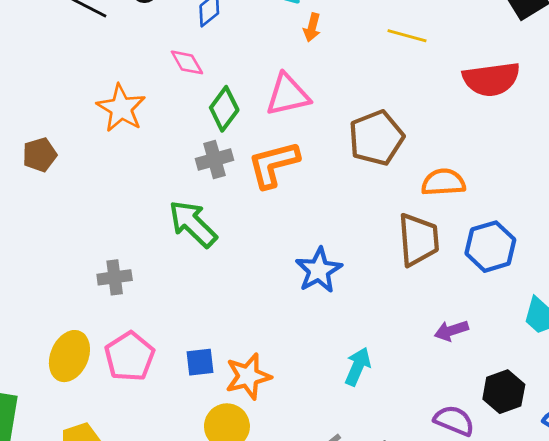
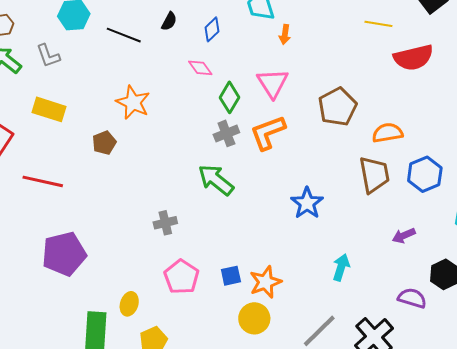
yellow line: (407, 36) -> (378, 24), moved
pink triangle: (288, 95) -> (273, 83), turned -44
orange star: (121, 108) -> (133, 102), moved
yellow ellipse: (69, 356) -> (129, 304), moved, size x0.7

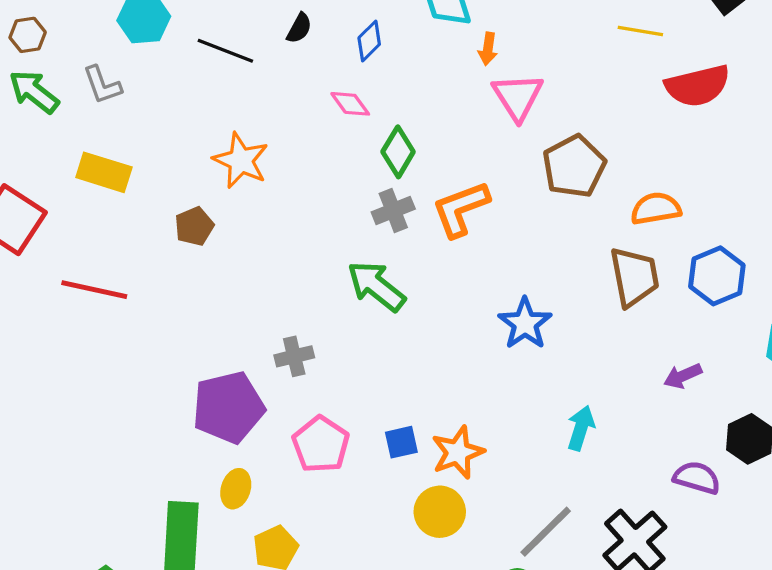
pink triangle: (273, 83) -> (518, 97), moved
purple pentagon: (64, 254) -> (228, 407), moved

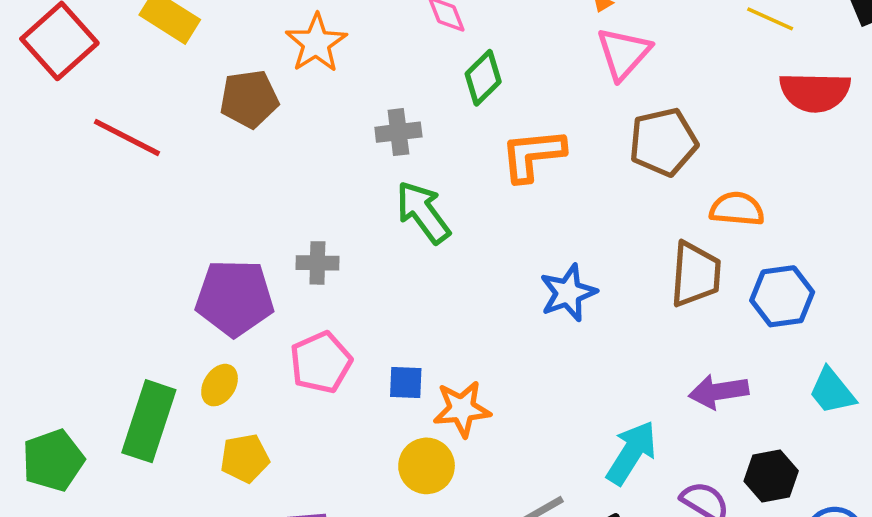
gray cross: (393, 210) -> (398, 132), moved
brown pentagon: (194, 226) -> (249, 99), size x1.4
purple arrow: (683, 376) -> (719, 392), size x1.4
cyan arrow: (581, 428) -> (631, 453), moved, size x1.4

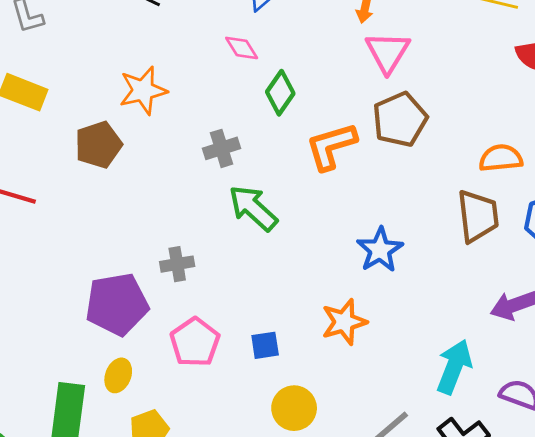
orange star: (316, 43) -> (143, 90), turned 30
brown pentagon: (663, 142) -> (400, 119), moved
orange star: (462, 409) -> (344, 322), moved

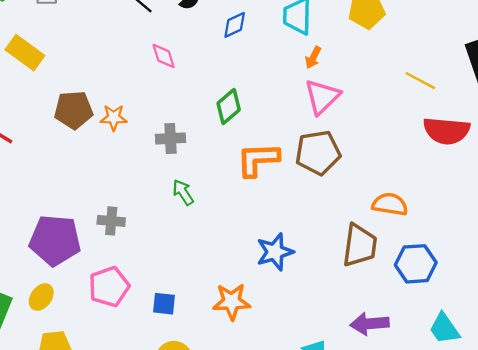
pink diamond: (242, 48) -> (164, 56), moved
orange star: (143, 90) -> (114, 118), moved, size x0.7
green arrow: (253, 208) -> (183, 192), size x0.6

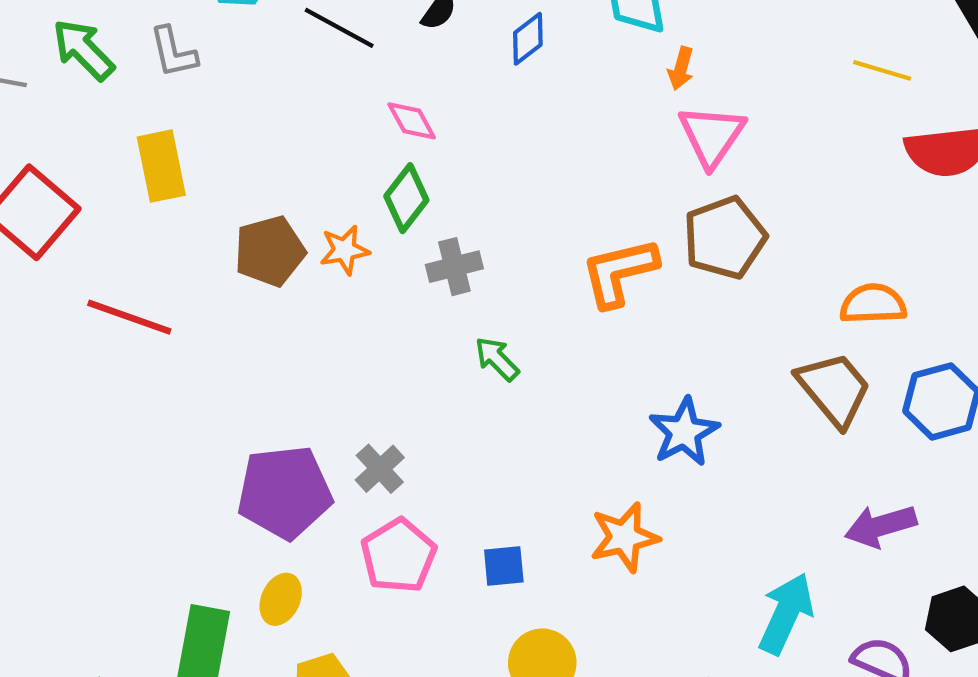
yellow rectangle: (25, 53) -> (161, 166), turned 54
green diamond: (229, 106) -> (406, 198), moved
gray cross: (111, 221) -> (380, 469), moved, turned -36
brown trapezoid: (360, 245) -> (834, 389), turned -36

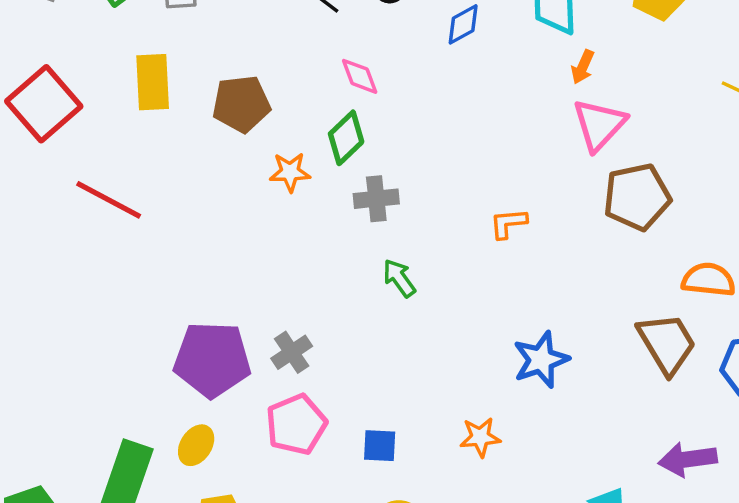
brown pentagon: (725, 238) -> (637, 197), moved
brown pentagon: (270, 251) -> (241, 104), moved
orange L-shape: (619, 272) -> (508, 223), size x0.6
orange star: (624, 537) -> (480, 437), size x0.7

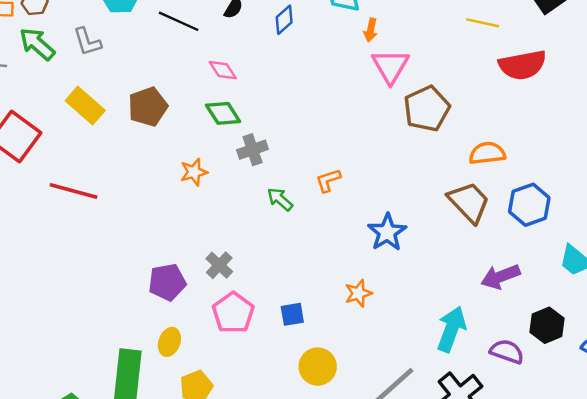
yellow rectangle: (153, 82) -> (85, 106), turned -33
green diamond: (346, 138) -> (223, 113), turned -66
orange star: (290, 172) -> (194, 172), moved
orange L-shape: (508, 223) -> (328, 180), moved
purple pentagon: (212, 360) -> (167, 282), size x0.7

